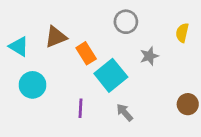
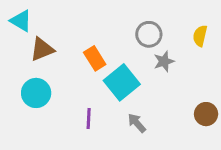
gray circle: (126, 22) -> (149, 34), moved
brown triangle: (56, 37) -> (42, 49), moved
cyan triangle: (19, 46) -> (21, 21), moved

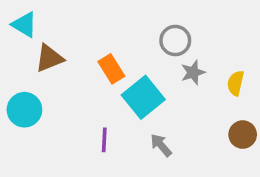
yellow semicircle: (200, 36) -> (236, 83), moved
cyan circle: (36, 93) -> (24, 110), moved

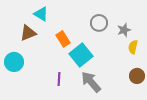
cyan triangle: (24, 25) -> (41, 14), moved
gray star: (193, 72) -> (124, 30), moved
gray arrow: (161, 145) -> (91, 82), size x1.6

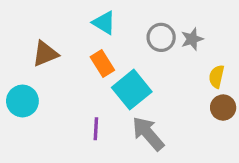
cyan triangle: (41, 14) -> (104, 23), moved
gray star: (124, 30) -> (192, 39), moved
brown circle: (137, 76) -> (223, 108), moved

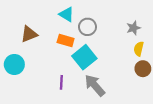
gray circle: (161, 37) -> (87, 27), moved
gray star: (192, 39) -> (133, 28), moved
orange rectangle: (102, 63) -> (66, 40), turned -42

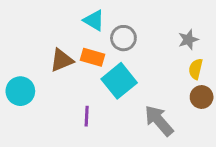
brown triangle: (29, 34) -> (62, 60), moved
gray arrow: (95, 85) -> (159, 121), moved

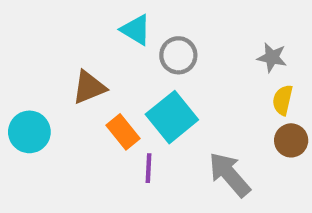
gray star: (188, 40) -> (272, 57), turned 30
orange rectangle: (93, 57) -> (123, 132), moved, turned 35
purple line: (87, 116) -> (149, 168), moved

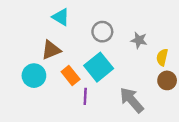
cyan triangle: (136, 30) -> (61, 17), moved
gray star: (272, 57) -> (139, 40), moved
cyan circle: (29, 132) -> (34, 76), moved

